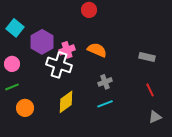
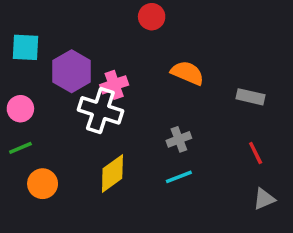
cyan square: (15, 28) -> (26, 47), turned -36
orange semicircle: (97, 50) -> (187, 73), moved

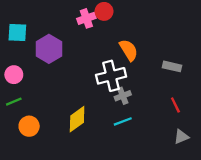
orange semicircle: (187, 73) -> (129, 50), turned 35
pink cross: (114, 85) -> (86, 18), moved
white cross: (100, 110) -> (111, 76), moved, turned -32

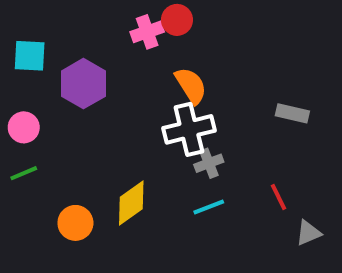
orange semicircle: (129, 50) -> (191, 86), moved
red line: (175, 105) -> (278, 197), moved
orange circle: (29, 126) -> (75, 223), moved

